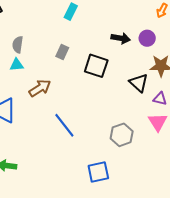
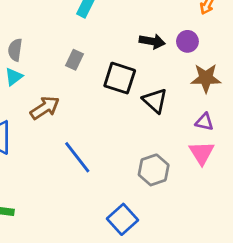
cyan triangle: (17, 65) -> (14, 77), turned -32
black triangle: (139, 83) -> (155, 101), moved
blue square: (98, 172) -> (123, 219), turned -30

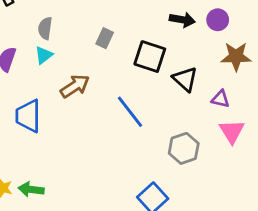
purple triangle: (204, 122) -> (220, 99), moved
blue line: (77, 157) -> (130, 112), moved

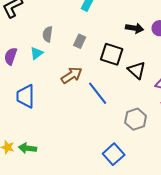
gray semicircle: (45, 28) -> (48, 34), moved
brown arrow: (75, 86) -> (72, 75), moved

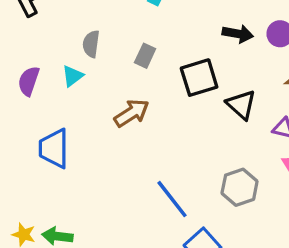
black square: (112, 54) -> (199, 78), turned -35
blue line: (98, 93) -> (172, 199), moved

